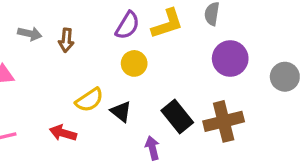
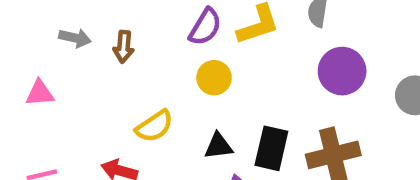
black triangle: (121, 111) -> (218, 146), moved, turned -45
black rectangle: (177, 116) -> (271, 148), turned 52

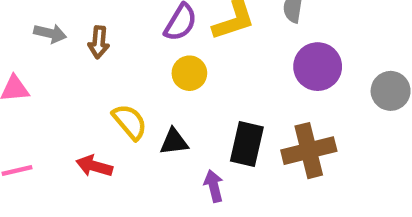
yellow semicircle: (154, 126) -> (130, 122), turned -96
black triangle: (218, 146) -> (174, 142), moved

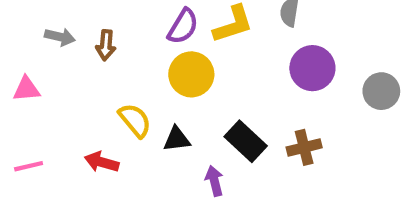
yellow circle: (189, 73) -> (191, 74), size x1.4
black rectangle: (247, 144) -> (246, 141), turned -60
brown cross: (309, 151) -> (304, 147), size x0.7

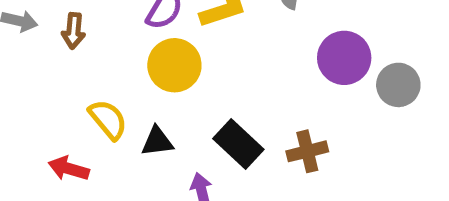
purple circle: (312, 68) -> (344, 58), moved

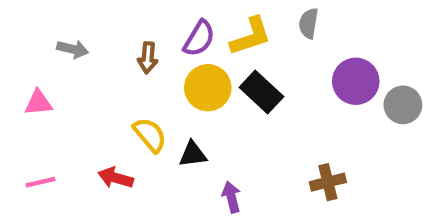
brown arrow: (74, 31) -> (148, 58), moved
black rectangle: (238, 144) -> (261, 92), moved
brown cross: (307, 151) -> (328, 182), moved

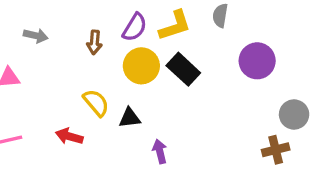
gray circle: (403, 105) -> (294, 114), moved
brown cross: (328, 182) -> (276, 150), moved

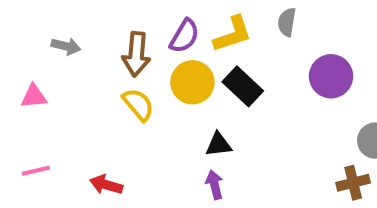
brown arrow: (94, 42) -> (136, 54), size x1.5
yellow semicircle: (96, 103) -> (138, 104), moved
black triangle: (130, 118) -> (219, 145), moved
red arrow: (69, 136) -> (106, 185), moved

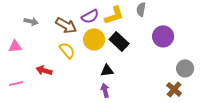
purple semicircle: (184, 36) -> (90, 16), turned 30
brown arrow: (136, 54) -> (66, 25), turned -65
brown cross: (353, 183) -> (174, 89), turned -35
red arrow: (106, 185) -> (44, 70), moved

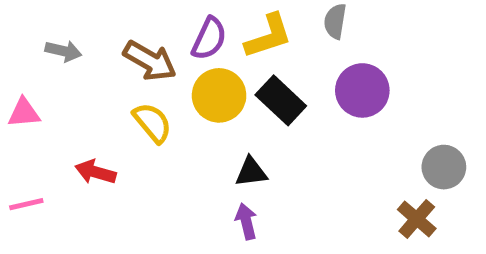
purple semicircle: (90, 16) -> (209, 39), turned -36
purple circle: (163, 36) -> (362, 90), moved

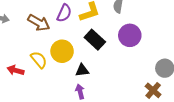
yellow circle: (219, 95) -> (62, 51), moved
yellow semicircle: (152, 123) -> (39, 60), moved

